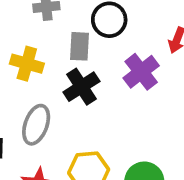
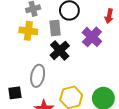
yellow cross: (27, 64) -> (28, 31), moved

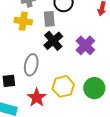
purple cross: (92, 37) -> (85, 45), moved

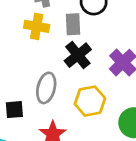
yellow hexagon: (63, 86) -> (90, 101), moved

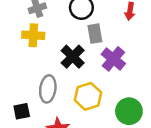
gray rectangle: (73, 24) -> (95, 34), moved

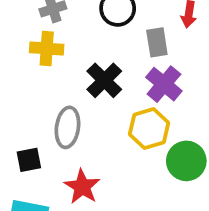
gray rectangle: (95, 34) -> (157, 42), moved
yellow hexagon: (88, 96) -> (149, 128), moved

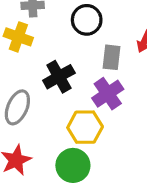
green circle: (186, 161) -> (73, 165), moved

